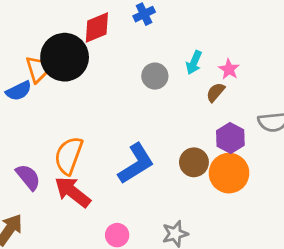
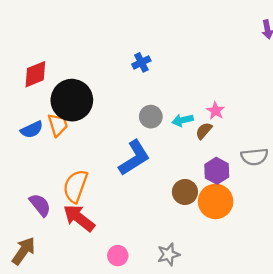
red diamond: (97, 28) -> (35, 74), moved
cyan arrow: (194, 63) -> (183, 120), moved, turned 54
orange trapezoid: (38, 69) -> (58, 125), moved
blue L-shape: (136, 164) -> (134, 158), moved

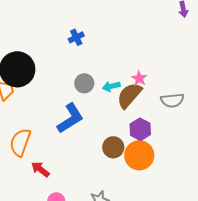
brown semicircle: (204, 131) -> (129, 95), size x1.8
gray semicircle: (254, 157) -> (172, 100), moved
red arrow: (79, 218) -> (40, 169), moved, size x0.7

